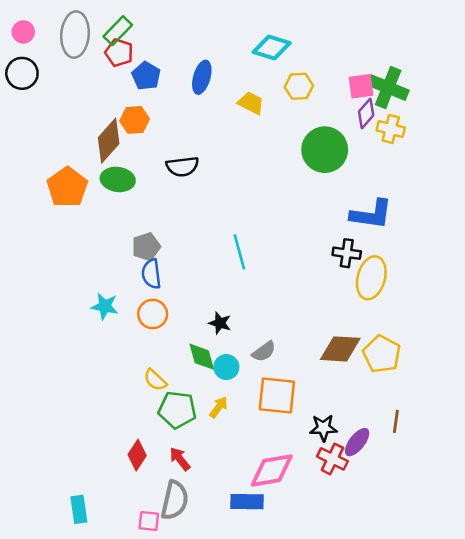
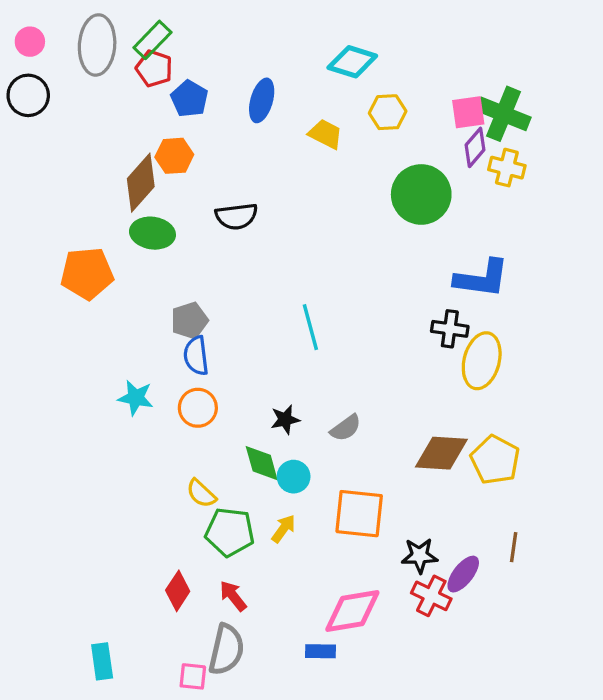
orange pentagon: (67, 187) -> (87, 273), moved, turned 30
black star: (220, 323) -> (285, 420), turned -30
gray semicircle: (264, 352) -> (346, 428), moved
blue rectangle: (247, 502) -> (320, 651), size x0.7

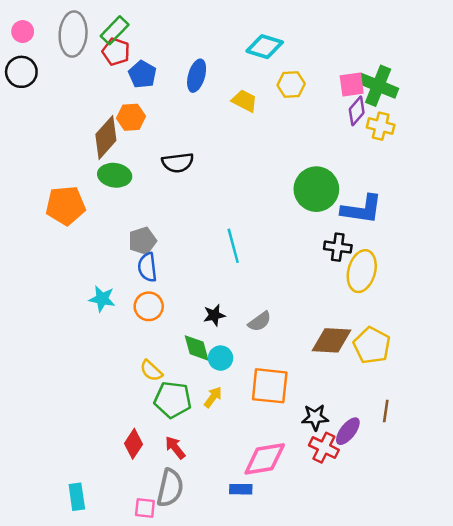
green circle: (421, 194) -> (316, 189), moved

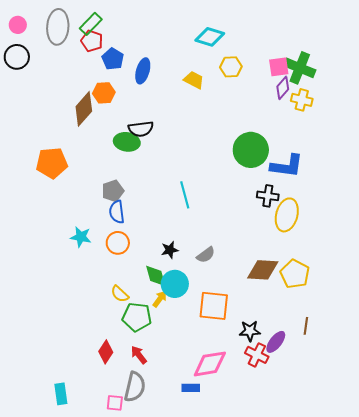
blue ellipse: (197, 76) -> (143, 71), moved
green ellipse: (115, 175) -> (127, 142), moved
cyan circle: (221, 358) -> (175, 284), size x1.4
yellow arrow: (213, 397) -> (160, 299), moved

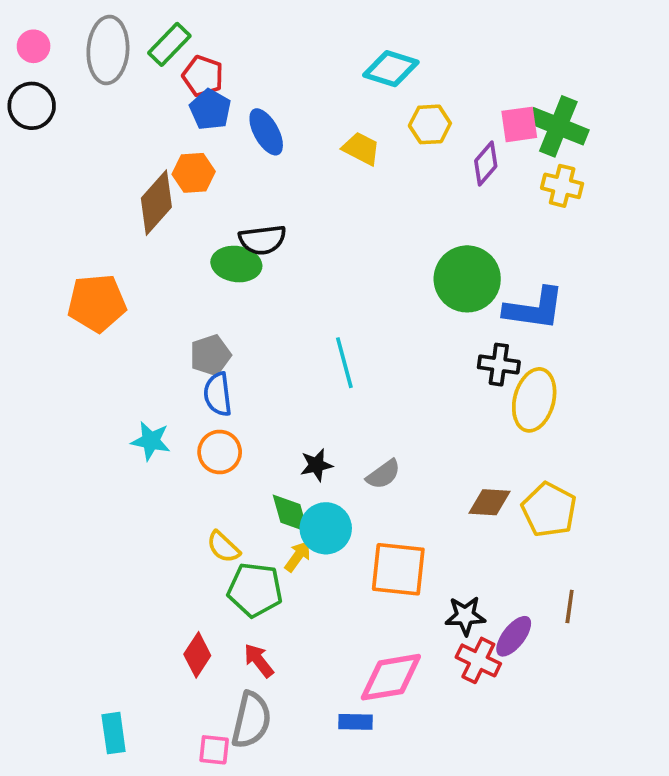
red pentagon: (92, 41) -> (203, 76), moved
blue ellipse: (143, 71) -> (266, 132), turned -45
purple diamond: (283, 88) -> (486, 164), moved
brown diamond: (263, 270) -> (490, 502), size x0.7

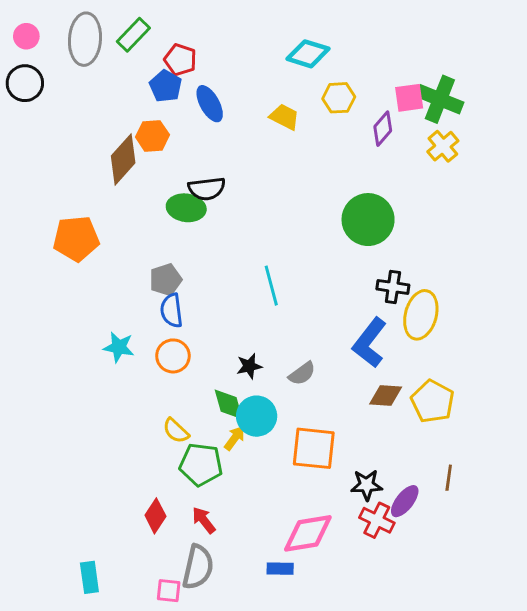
red pentagon: (203, 76) -> (180, 60), moved
yellow cross: (562, 186) -> (443, 146), turned 36
blue L-shape: (534, 309) -> (370, 343), moved, turned 120

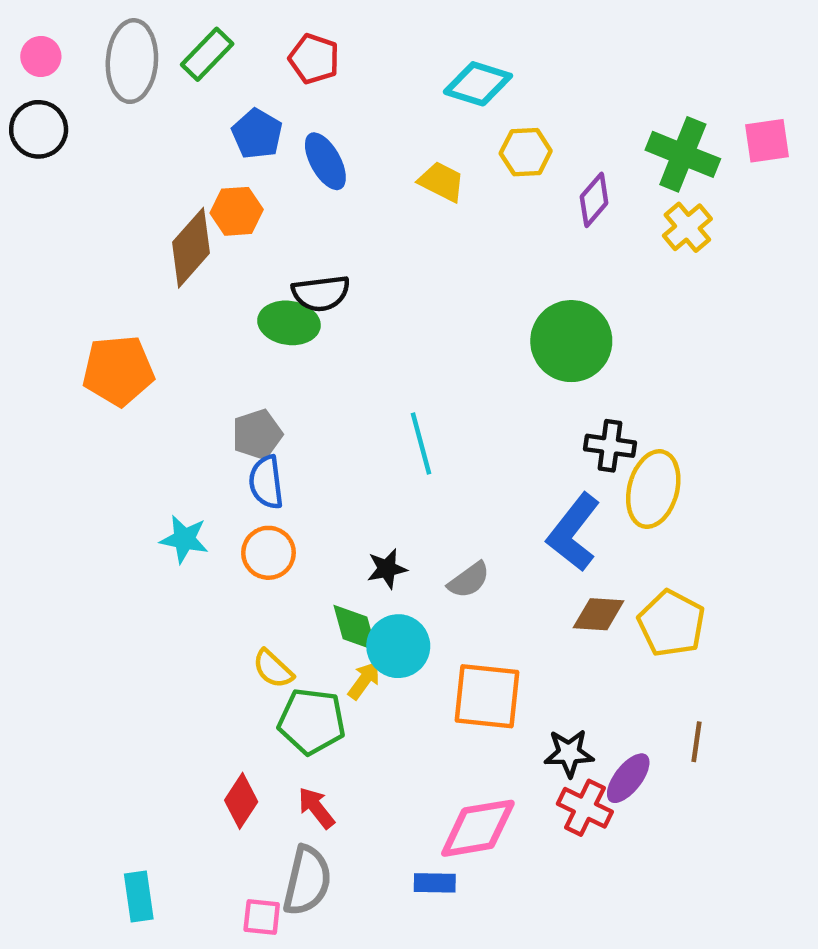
red pentagon: (180, 60) -> (314, 59), moved
pink square: (409, 98) -> (767, 141), moved

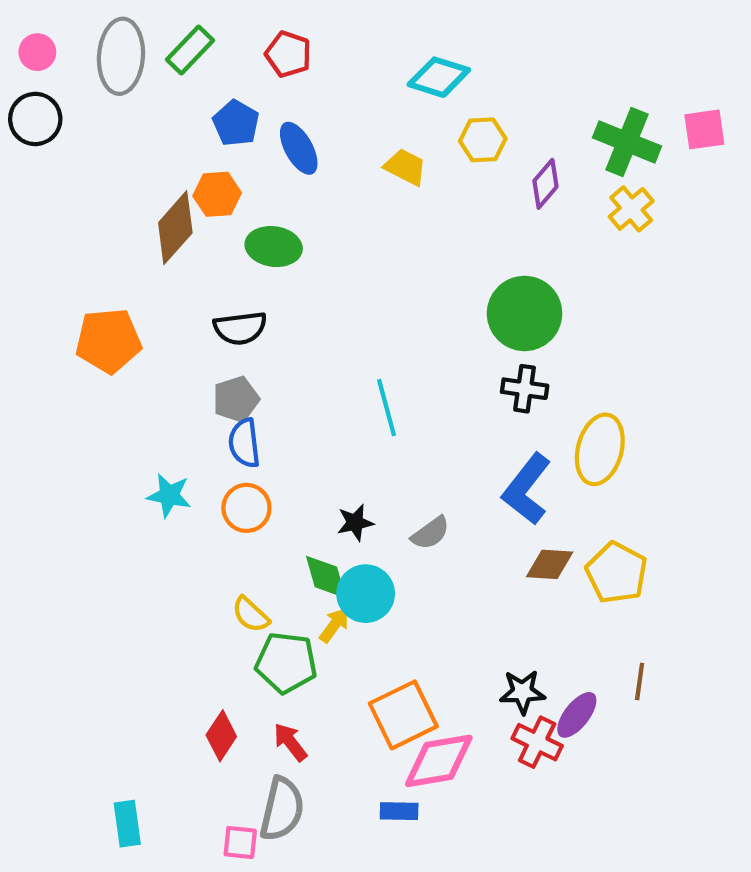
black semicircle: (321, 293) -> (240, 328), moved
green ellipse: (289, 323) -> (274, 247), moved
black cross: (610, 446) -> (525, 389), moved
orange square: (487, 696) -> (403, 715), moved, turned -32

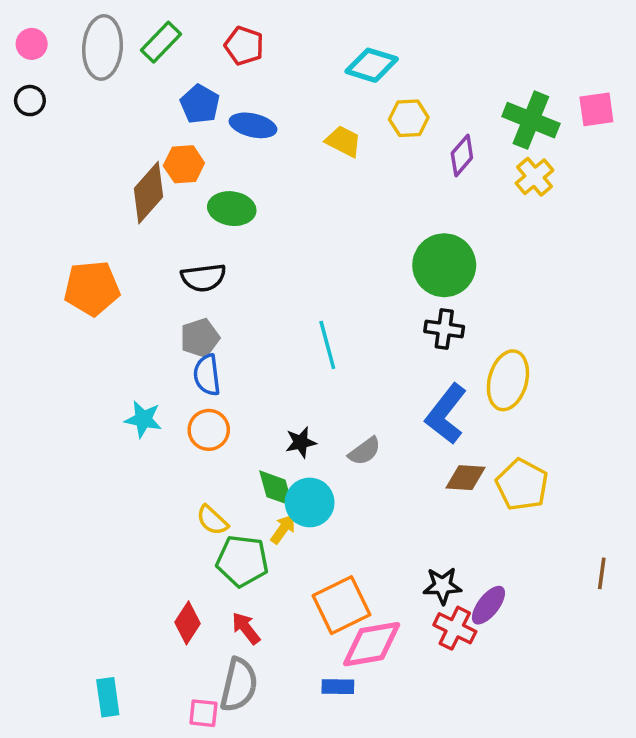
black circle: (35, 119) -> (30, 101), size x0.7
blue ellipse: (299, 148) -> (253, 125), turned -48
brown line: (640, 681) -> (602, 573), moved

